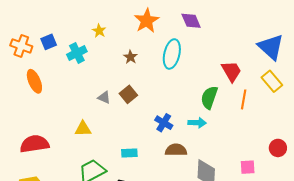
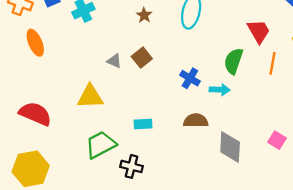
blue cross: (164, 123) -> (190, 78), moved
yellow triangle: (83, 129) -> (90, 97), size x1.4
red semicircle: (34, 144) -> (35, 114), turned 32
pink square: (248, 167) -> (277, 140), turned 35

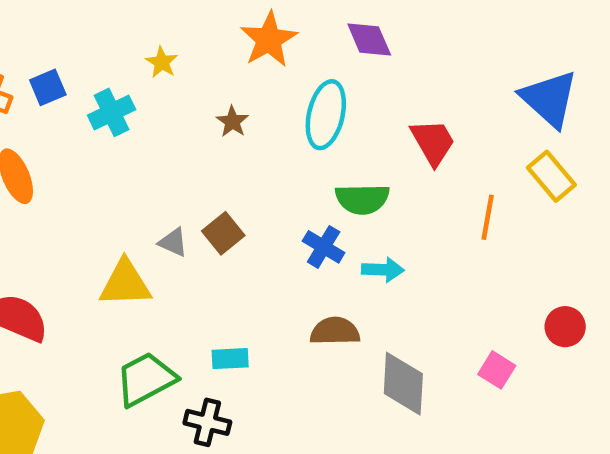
red trapezoid: (259, 31) -> (433, 142), moved
brown square: (142, 58) -> (223, 233), moved
gray triangle: (114, 61) -> (173, 242), moved
green semicircle: (233, 61) -> (362, 199), moved, turned -110
cyan rectangle: (143, 124) -> (230, 359), moved

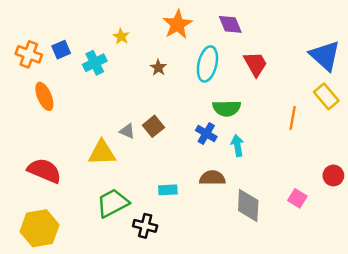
red trapezoid: (433, 142) -> (255, 64), moved
cyan arrow: (383, 270) -> (237, 146), turned -102
cyan rectangle: (230, 359) -> (168, 190), moved

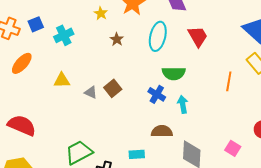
yellow star: (121, 36) -> (101, 13), moved
orange ellipse: (44, 96) -> (22, 63), turned 65
yellow triangle: (102, 153) -> (62, 80), moved, size x0.7
cyan rectangle: (168, 190) -> (137, 154), moved

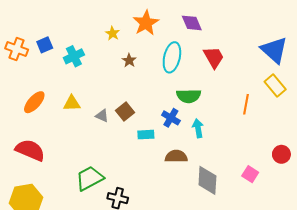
orange ellipse: (22, 63) -> (34, 102), moved
cyan rectangle: (137, 154) -> (146, 135), moved

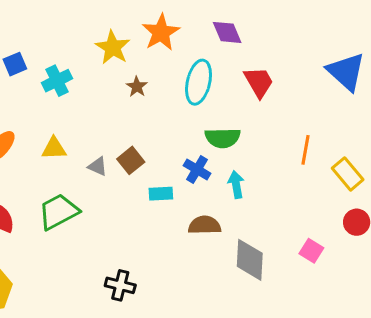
yellow star: (113, 33) -> (113, 48), size x1.6
yellow rectangle: (275, 86) -> (348, 174), moved
green trapezoid: (90, 178) -> (59, 212), moved

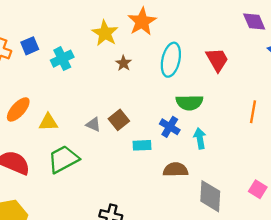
purple diamond: (227, 32) -> (254, 22), moved
yellow triangle: (54, 148) -> (48, 122), moved

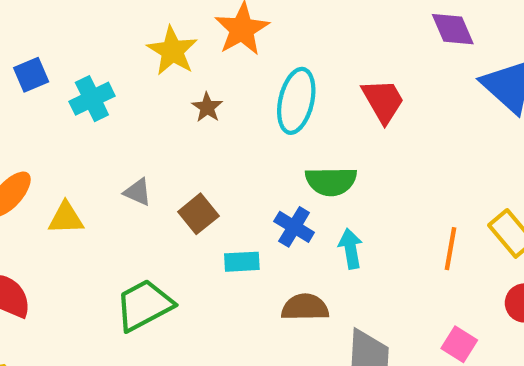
orange line: (253, 112) -> (451, 249), moved
gray triangle: (93, 125) -> (138, 192), moved
green trapezoid: (63, 159) -> (144, 305), moved

